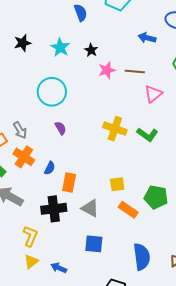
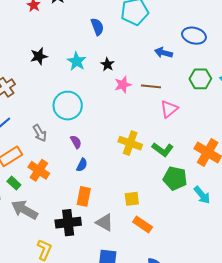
gray arrow: (20, 130) -> (40, 133), moved
blue semicircle: (50, 168) -> (82, 165), moved
green pentagon: (156, 197) -> (175, 178), moved

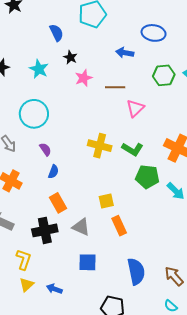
black star: (107, 64) -> (70, 57), moved
pink star: (123, 85) -> (84, 78), moved
orange rectangle: (84, 196) -> (58, 203), turned -36
orange rectangle: (143, 224) -> (119, 226), turned 36

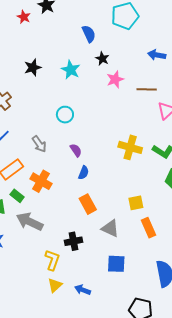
cyan circle: (34, 114) -> (65, 115), size x0.6
black cross: (45, 230) -> (73, 241), moved, size x0.7

